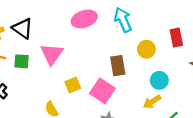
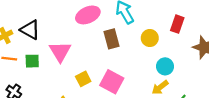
red rectangle: (176, 38) -> (177, 24), turned 36
brown rectangle: (118, 66) -> (111, 39), moved

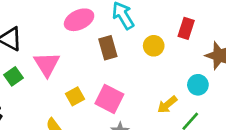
green square: (32, 61) -> (14, 76), turned -32
cyan circle: (165, 66) -> (198, 85), moved

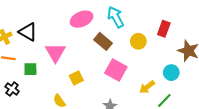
brown rectangle: (108, 48) -> (103, 41), turned -36
green square: (14, 76) -> (30, 69), moved, turned 32
pink square: (109, 99) -> (116, 70), moved

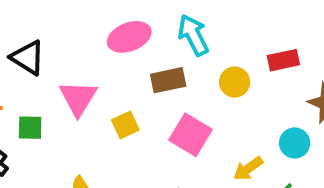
red rectangle: (164, 29) -> (283, 60), turned 56
brown rectangle: (103, 41) -> (168, 80), turned -54
yellow square: (76, 78) -> (125, 125), moved

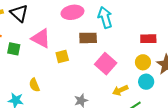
yellow circle: (235, 82) -> (143, 62), moved
pink triangle: (78, 98) -> (41, 38), turned -45
pink square: (191, 135) -> (106, 64), moved

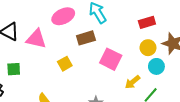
pink triangle: (41, 38) -> (36, 39), moved

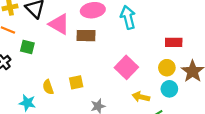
brown rectangle: (86, 38) -> (86, 36), moved
yellow square: (65, 64) -> (76, 82), moved
yellow arrow: (133, 82) -> (141, 97), turned 35

